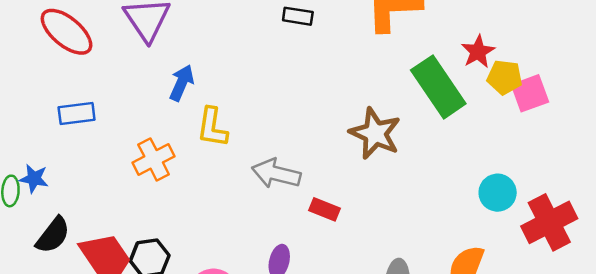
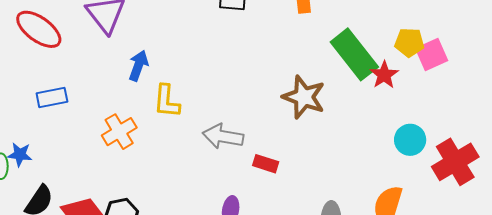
red star: (478, 52) -> (384, 75), moved

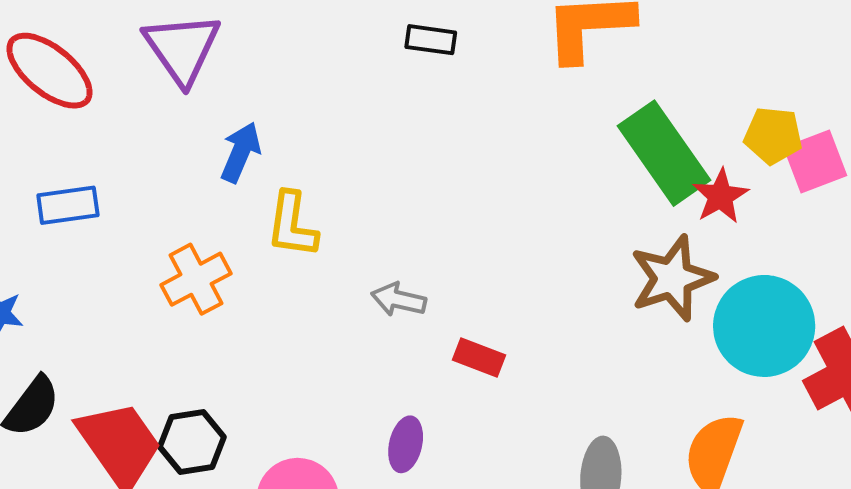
brown star: (304, 97) -> (672, 278), moved, turned 30
gray arrow: (223, 136) -> (399, 300), size x0.7
cyan circle: (410, 140) -> (764, 326), size x1.6

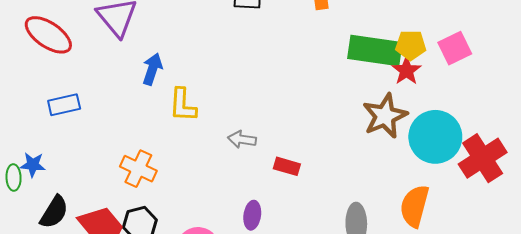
yellow pentagon: (773, 136) -> (411, 45), moved
green rectangle: (664, 153) -> (375, 50), turned -42
orange cross: (196, 279) -> (138, 169), moved, turned -32

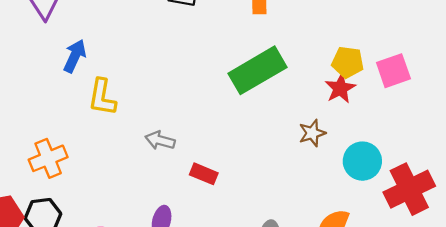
green rectangle: (375, 50) -> (258, 70), moved, turned -45
brown star: (385, 116) -> (312, 133), size x0.6
cyan circle: (435, 137) -> (362, 161), size x0.7
orange cross: (138, 169) -> (48, 158), turned 36

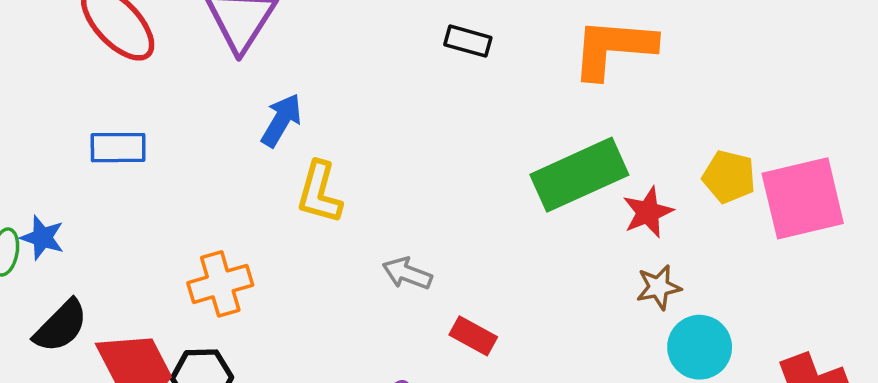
pink square: (393, 71) -> (803, 198), size x1.5
red star: (340, 88) -> (648, 212), moved
cyan circle: (362, 161) -> (700, 347), moved

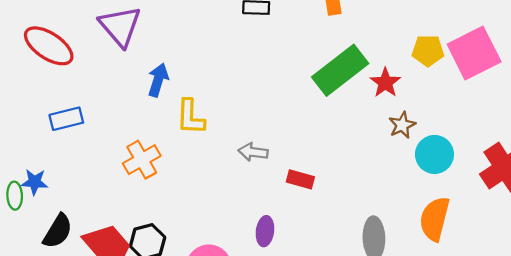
orange cross: (220, 284) -> (142, 160), moved

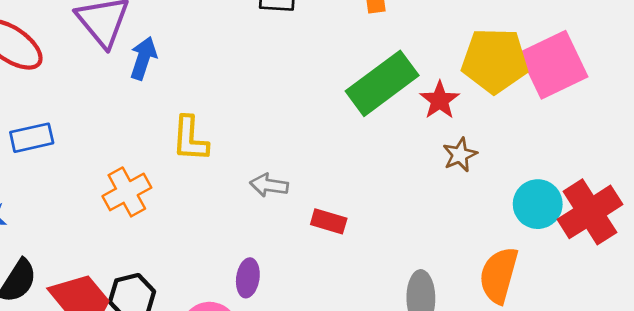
yellow pentagon: (428, 51) -> (495, 61), size x1.6
blue arrow: (158, 80) -> (143, 58), moved
cyan circle: (434, 154) -> (538, 204), moved
purple ellipse: (265, 231) -> (248, 278), moved

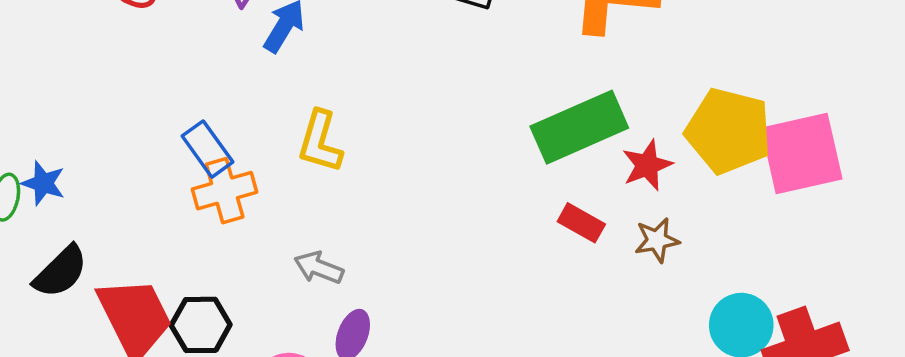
blue rectangle: (32, 138) -> (207, 149), moved, turned 54
gray arrow: (269, 185) -> (319, 268), moved
red rectangle: (329, 221) -> (581, 223), moved

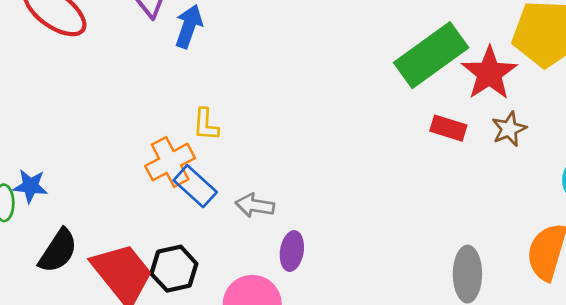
yellow L-shape: (320, 142) -> (206, 125), moved, size x0.7
blue rectangle: (207, 149) -> (195, 186), moved
red star: (647, 165) -> (489, 73), size x1.4

